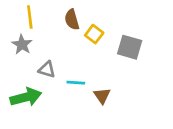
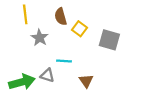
gray star: (22, 45) -> (40, 38), moved
gray triangle: (47, 70) -> (47, 75), moved
cyan line: (76, 83) -> (64, 61), moved

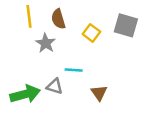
brown semicircle: (61, 17) -> (58, 19), moved
gray square: (109, 40) -> (126, 25), moved

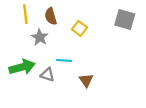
gray square: (126, 25) -> (125, 20), moved
green arrow: (25, 94) -> (22, 67), moved

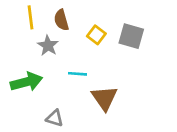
gray square: (125, 20) -> (131, 36), moved
gray triangle: (47, 75) -> (55, 118), moved
brown triangle: (86, 80) -> (104, 98), size x1.5

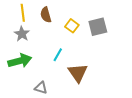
gray square: (131, 36) -> (98, 27), turned -30
gray star: (48, 46) -> (22, 34), moved
cyan line: (78, 74) -> (58, 55), turned -64

